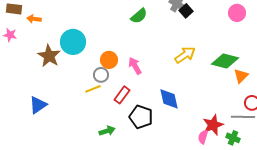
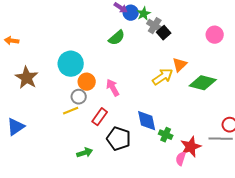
cyan circle: (73, 42) -> (71, 64), moved
orange triangle: (241, 76) -> (180, 65), moved
green cross: (233, 138) -> (166, 135), moved

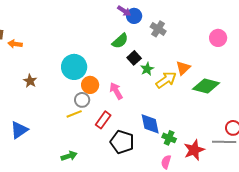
green star: (144, 14) -> (147, 69), moved
black square: (164, 33) -> (134, 58), moved
brown star: (27, 78) -> (30, 81), size x0.6
green arrow: (85, 153) -> (69, 156), moved
pink semicircle: (181, 159) -> (166, 162), moved

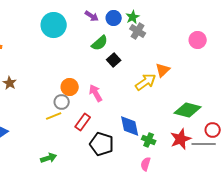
purple arrow: (124, 11) -> (92, 16), moved
cyan circle: (74, 67) -> (54, 25), moved
green star: (147, 69) -> (133, 17), moved
green diamond: (206, 86) -> (188, 110), moved
red star: (194, 150) -> (181, 139), moved

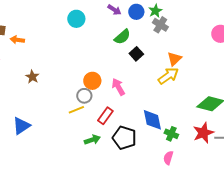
cyan circle: (54, 25) -> (76, 19), size x0.7
orange triangle: (163, 70) -> (174, 59), moved
green arrow: (49, 158) -> (92, 140), moved

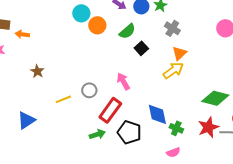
gray cross: (160, 25) -> (172, 28), moved
orange circle: (92, 81) -> (97, 25), moved
yellow line: (76, 110) -> (63, 99), moved
red rectangle: (105, 116) -> (110, 110), size x1.4
pink semicircle: (168, 158) -> (173, 152), turned -128

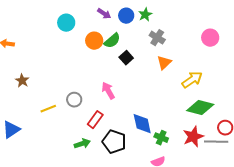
orange circle: (97, 25) -> (94, 41), moved
yellow arrow: (173, 70) -> (192, 80), moved
red rectangle: (110, 110) -> (95, 120), size x0.7

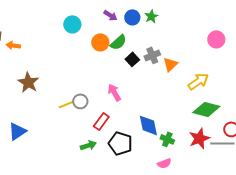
gray cross: (157, 38) -> (152, 55), moved, turned 35
brown star: (22, 81) -> (28, 82), size x1.5
yellow line: (48, 109) -> (66, 104), moved

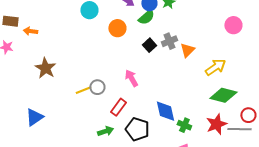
green semicircle: (118, 42) -> (146, 17), moved

